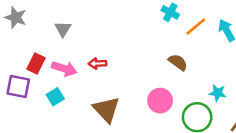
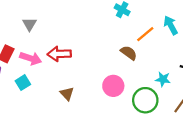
orange line: (196, 26) -> (145, 34), moved
red arrow: (97, 64) -> (59, 54), size x1.5
brown triangle: (106, 110) -> (67, 94), size x0.6

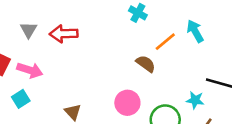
red arrow: (59, 54) -> (64, 34), moved
cyan star: (163, 79) -> (195, 100), moved

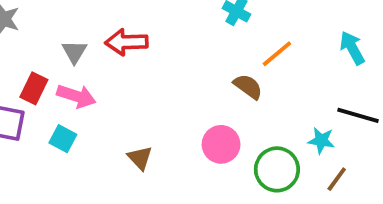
gray triangle: (28, 30) -> (74, 52), moved
cyan arrow: (195, 31) -> (352, 48), moved
cyan square: (21, 99) -> (63, 139), turned -30

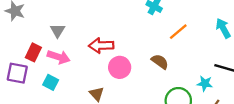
red arrow: (126, 42) -> (101, 46), moved
brown semicircle: (248, 86) -> (160, 62), moved
pink circle: (221, 144) -> (120, 67), moved

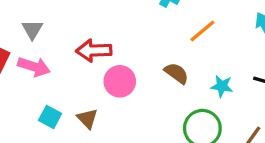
cyan square: (51, 82) -> (50, 117), moved
cyan star: (205, 83) -> (222, 86), moved

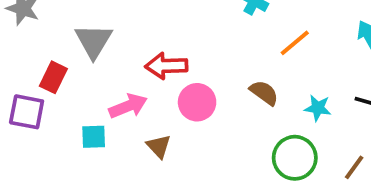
gray triangle: (32, 29) -> (94, 41), size x1.5
pink arrow: (34, 67) -> (128, 106), moved, turned -40
cyan square: (50, 117) -> (94, 137), moved, turned -30

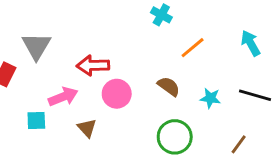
green circle: (295, 158) -> (175, 137), moved

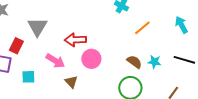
brown semicircle: (169, 86) -> (134, 62), moved
pink arrow: (63, 97) -> (55, 61), turned 54
cyan square: (36, 121) -> (28, 77), moved

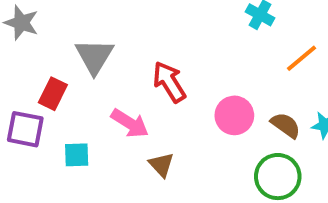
red arrow: (75, 40) -> (169, 82), turned 60
pink circle: (91, 59) -> (234, 115), moved

